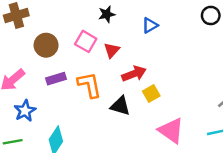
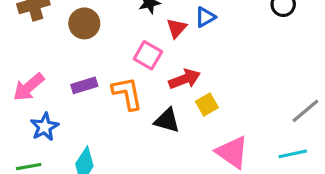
pink square: (86, 41) -> (148, 55), moved
brown circle: (46, 45) -> (84, 23), moved
red triangle: (112, 50) -> (177, 28), moved

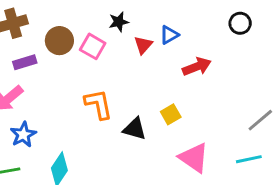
pink square: (148, 55) -> (93, 46), moved
red arrow: (185, 79) -> (197, 67), moved
purple rectangle: (84, 85) -> (25, 62), moved

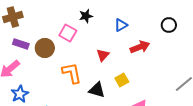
black circle: (240, 23) -> (169, 25), moved
brown circle: (59, 41) -> (45, 48), moved
red triangle: (143, 45) -> (103, 55), moved
purple rectangle: (25, 62) -> (21, 44), turned 35

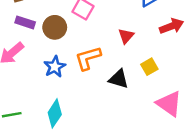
orange L-shape: (72, 73) -> (88, 58), turned -95
blue star: (20, 94) -> (55, 67), moved

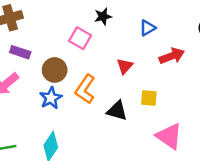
brown circle: (55, 27) -> (55, 70), moved
orange L-shape: (88, 58) -> (85, 89), turned -40
yellow square: (149, 67) -> (149, 98), turned 35

